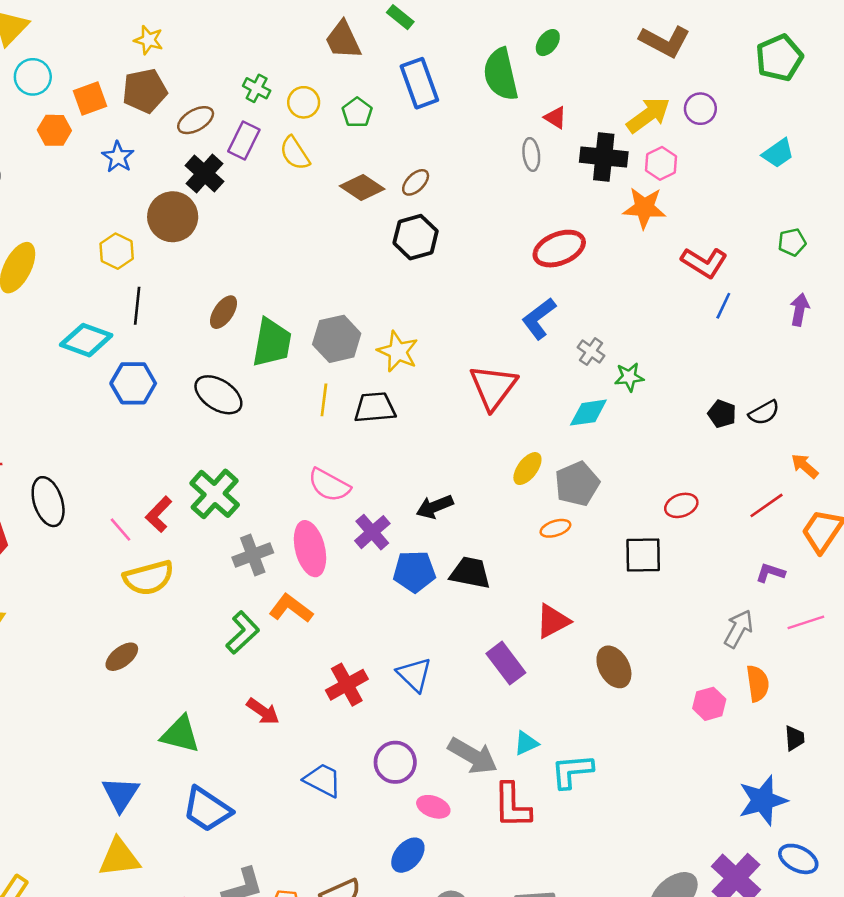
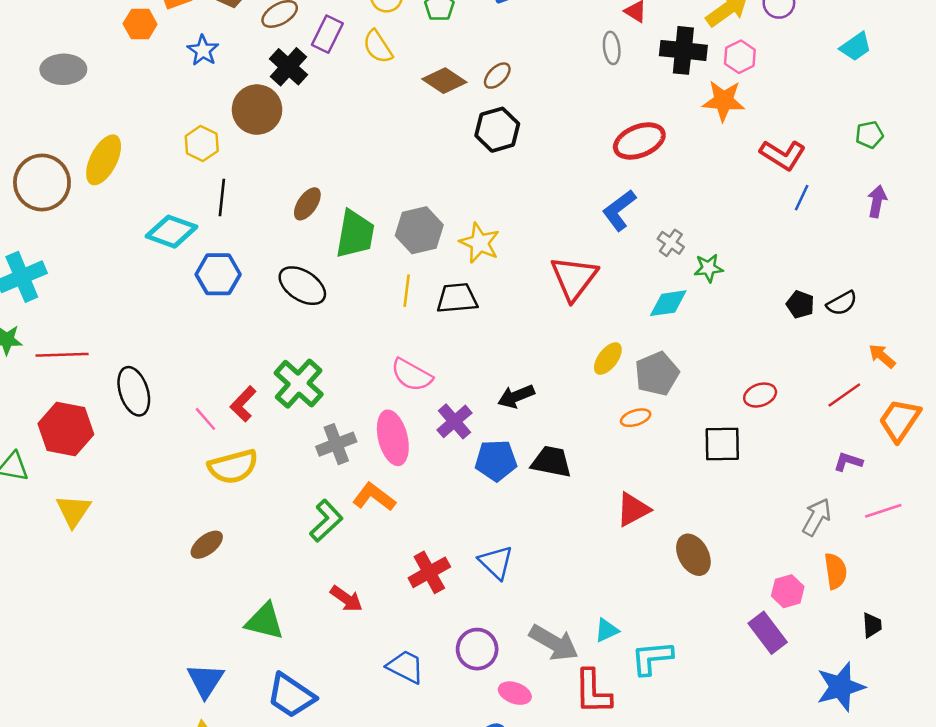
purple rectangle: (506, 663) -> (768, 633), moved

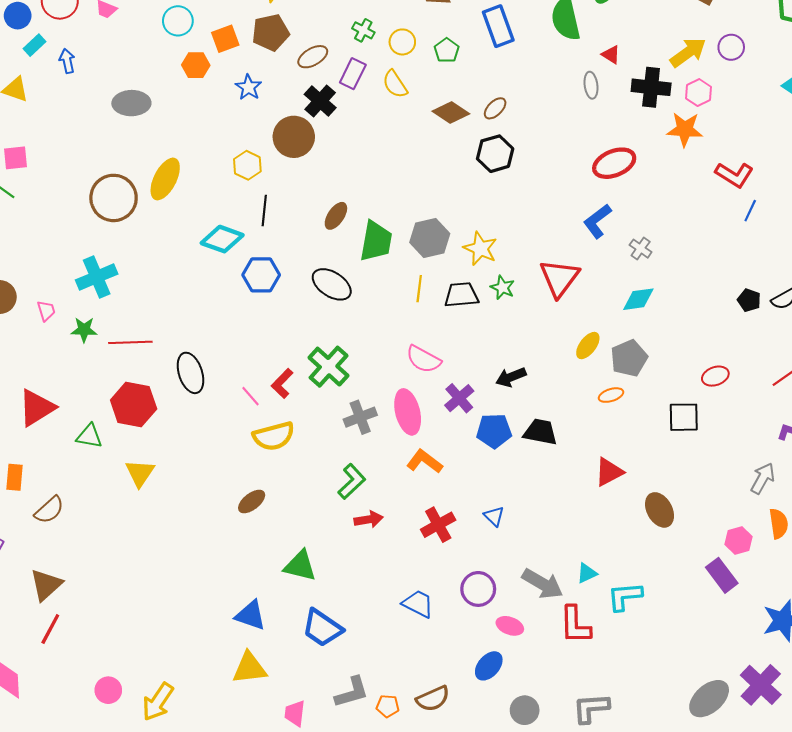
green star: (709, 268) -> (502, 288), moved, turned 30
orange L-shape: (374, 497) -> (424, 461), moved
blue triangle: (496, 562) -> (494, 516), size x0.7
red arrow: (346, 599) -> (369, 519), moved, turned -44
blue triangle: (205, 681) -> (251, 615), turned -44

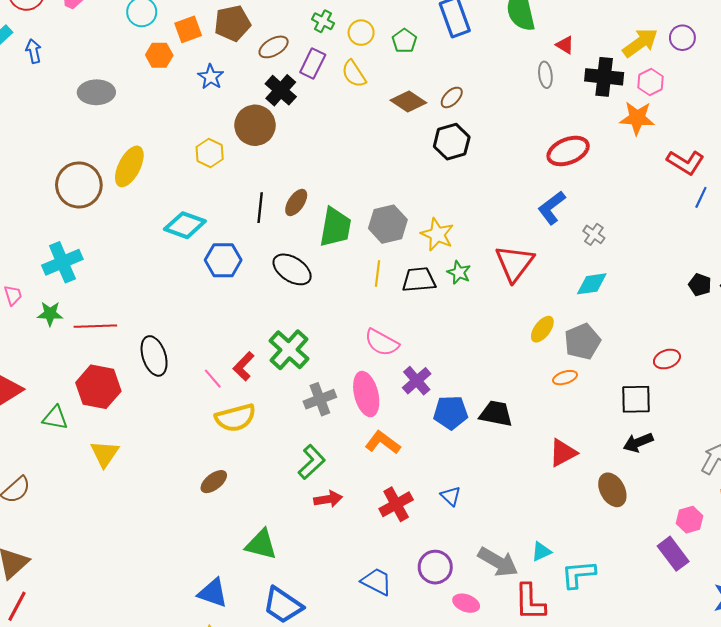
black line: (264, 211) -> (260, 208), moved
black arrow: (511, 377) -> (638, 442), moved

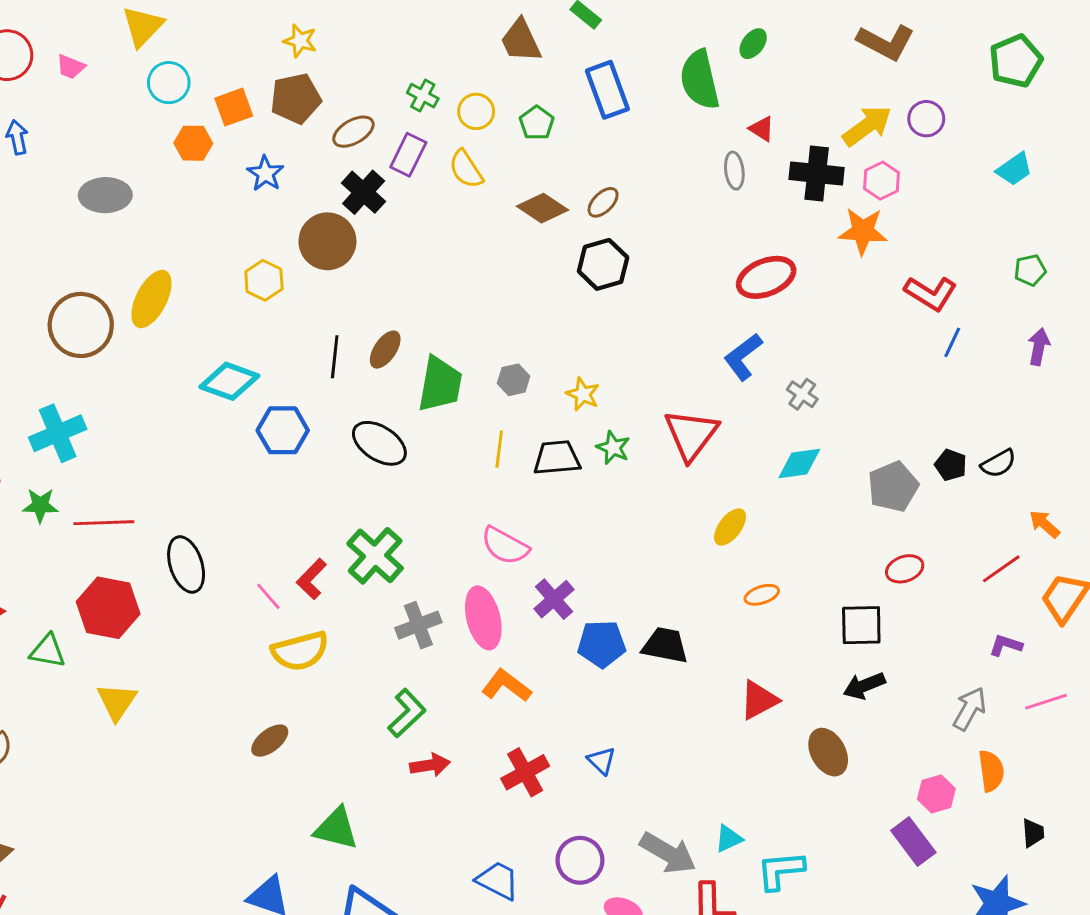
gray hexagon: (388, 224) -> (514, 380), size x0.6
yellow star: (437, 234) -> (583, 394), size x0.7
gray pentagon: (582, 342) -> (893, 487), moved

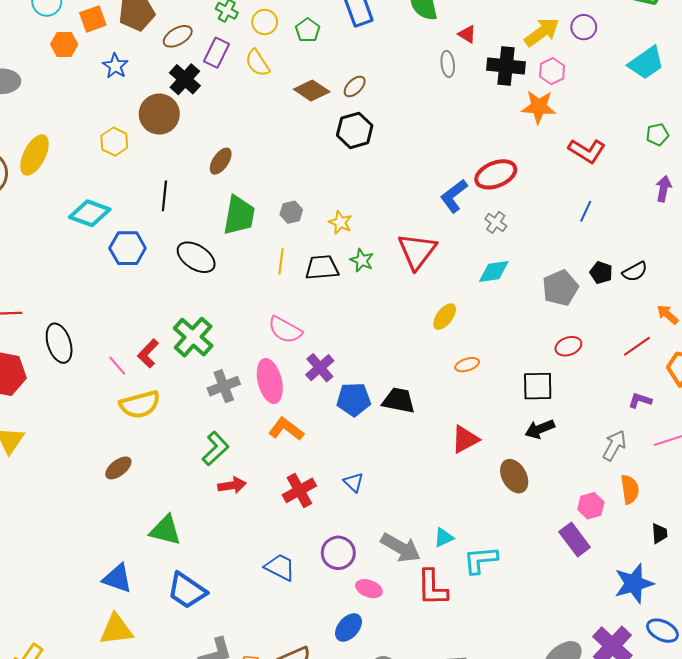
cyan trapezoid: (1014, 169) -> (646, 63), size x1.4
red ellipse: (766, 277) -> (496, 174), moved
blue line: (952, 342) -> (586, 211), moved
brown ellipse: (385, 350) -> (221, 161), moved

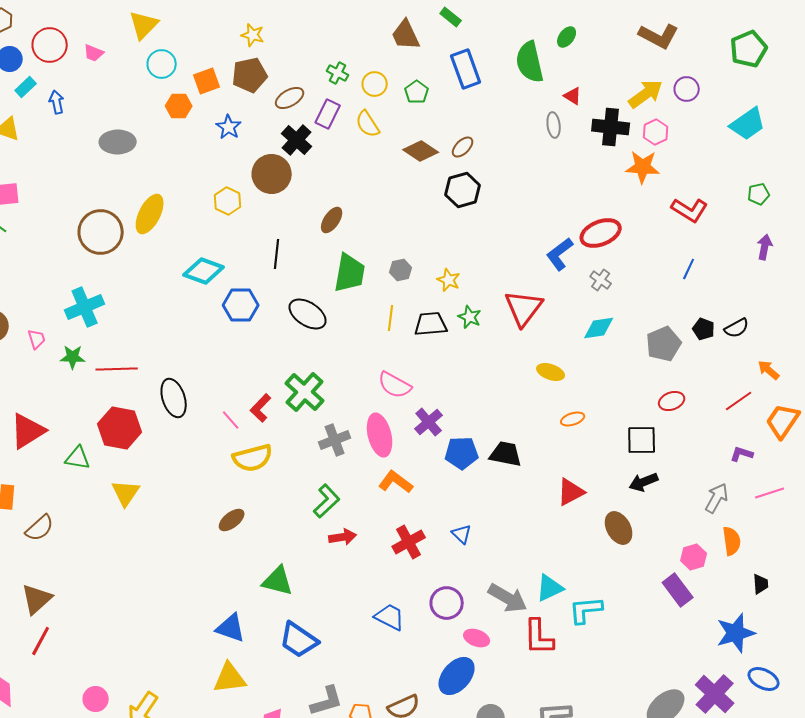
yellow ellipse: (445, 317) -> (551, 372), turned 72
cyan triangle: (444, 537) -> (550, 588), size x1.4
blue ellipse: (348, 627) -> (457, 676), size x1.4

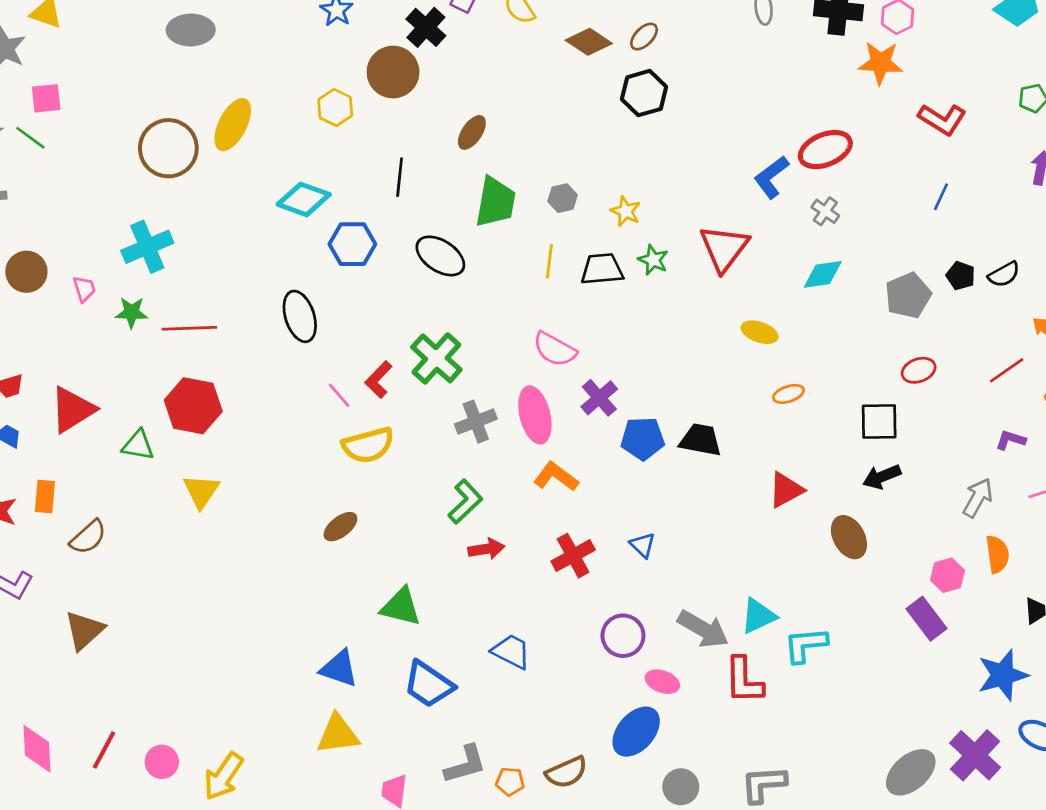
black ellipse: (174, 398) -> (300, 316), moved
blue trapezoid: (390, 617) -> (511, 651), moved
red line: (41, 641) -> (104, 750), moved

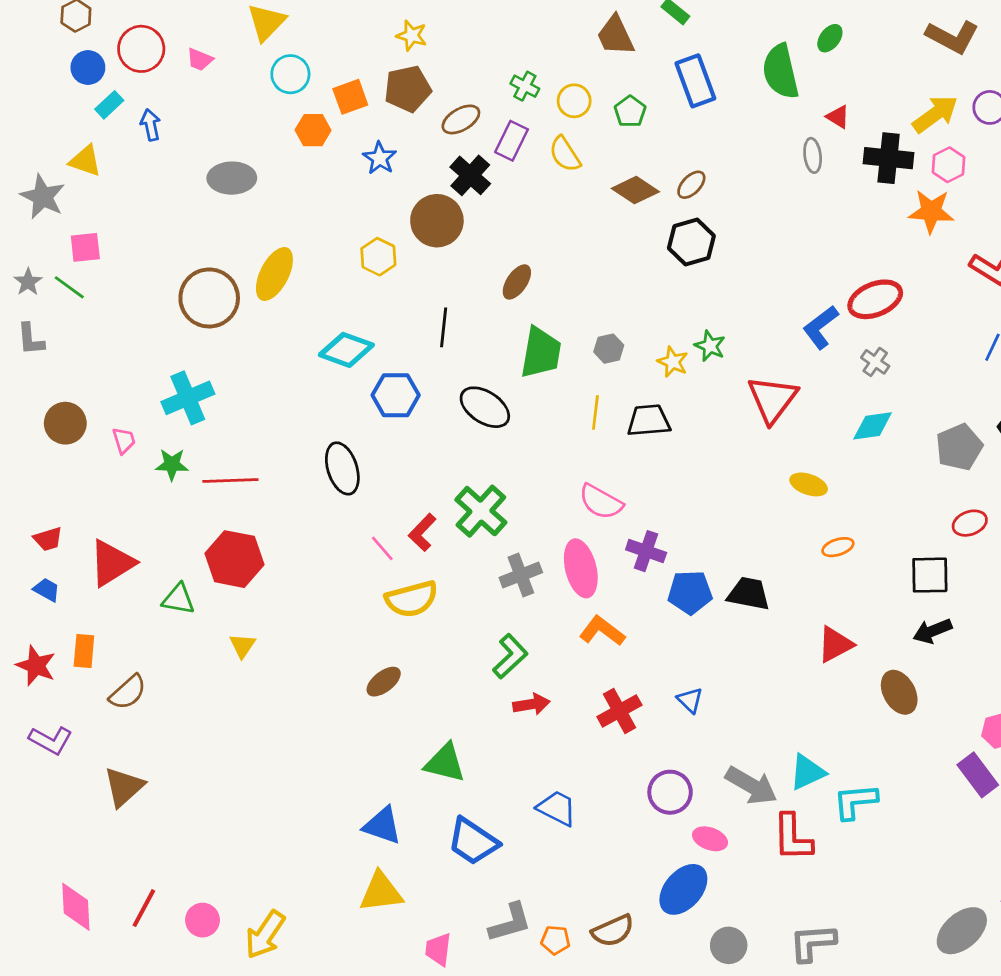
green star: (653, 260) -> (710, 346), moved
purple cross: (599, 398) -> (646, 551), turned -30
yellow triangle: (201, 491) -> (242, 646), size x0.7

